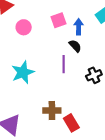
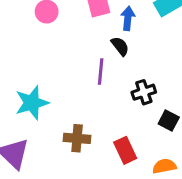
cyan star: (23, 72) -> (32, 103), moved
red rectangle: (71, 123) -> (125, 150), moved

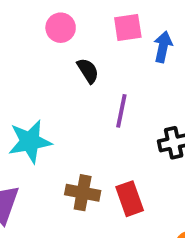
black semicircle: (120, 46) -> (88, 71), moved
red rectangle: (125, 150) -> (130, 199), moved

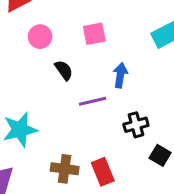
blue arrow: (163, 47) -> (120, 75), moved
purple line: (121, 111) -> (93, 101), turned 68

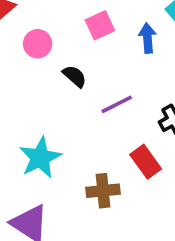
blue arrow: (120, 75) -> (147, 38), moved
red rectangle: (103, 172) -> (146, 162), moved

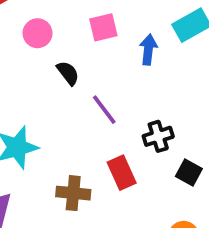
purple line: (117, 104) -> (104, 110), turned 68

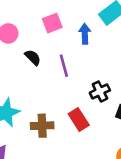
purple line: (104, 110) -> (64, 66), moved, turned 30
brown cross: (73, 193) -> (42, 126), moved

